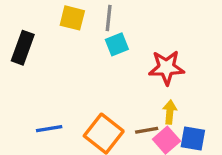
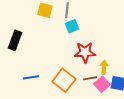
black rectangle: (23, 48) -> (15, 40), moved
red star: (166, 68) -> (85, 52), moved

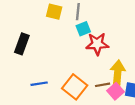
red star: (85, 52) -> (97, 44), moved
yellow arrow: (104, 67) -> (118, 73), size x1.6

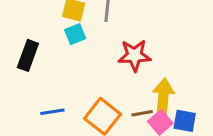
cyan square: (83, 29) -> (75, 34), moved

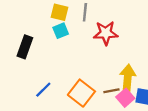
red star: (134, 55) -> (106, 33), moved
blue line: (52, 112) -> (43, 90), turned -36

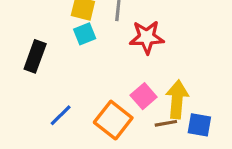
brown line: (111, 91) -> (166, 123), moved
pink square: (125, 98) -> (144, 96), moved

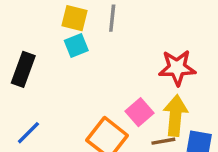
red star: (147, 37) -> (177, 68), moved
blue line: (61, 115) -> (28, 133), moved

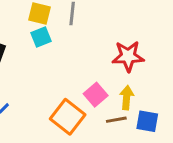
yellow arrow: (175, 116) -> (127, 98), size x0.7

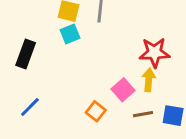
yellow arrow: (127, 98) -> (149, 80), moved
orange square: (68, 117) -> (96, 111), size x0.6

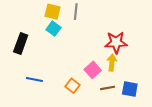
cyan square: (70, 34) -> (54, 29), turned -32
blue line: (30, 107) -> (34, 79), moved, turned 56

